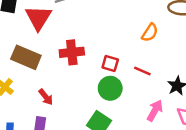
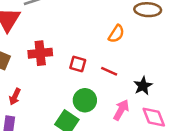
green circle: (110, 88) -> (85, 100), moved
red arrow: (46, 97) -> (15, 97), turned 63

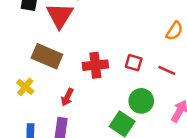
red cross: (40, 53) -> (95, 65), moved

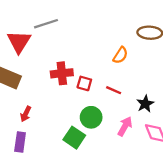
red cross: (95, 65) -> (62, 73), moved

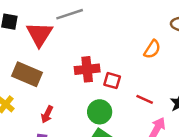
red line: (114, 90) -> (145, 99), moved
green circle: (91, 117) -> (100, 112), moved

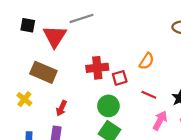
orange semicircle: (152, 49) -> (147, 61), moved
red square: (112, 81) -> (120, 78), turned -32

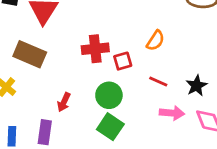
red arrow: (61, 108) -> (64, 102), moved
pink arrow: (160, 121) -> (172, 113), turned 66

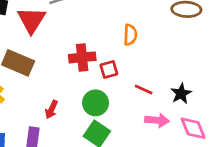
orange semicircle: (155, 41) -> (130, 35), moved, turned -30

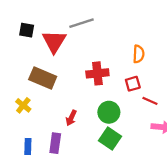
red square: (109, 69) -> (133, 84), moved

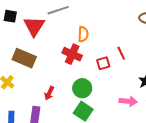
orange semicircle: (139, 54) -> (83, 34), moved
red cross: (97, 73) -> (72, 54), turned 30
red line: (150, 101) -> (121, 53), moved, turned 40

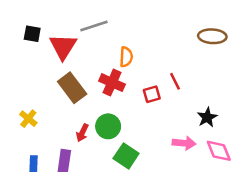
brown rectangle: (24, 58) -> (72, 88), moved, turned 30
green circle: (82, 88) -> (108, 126), moved

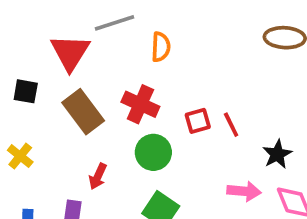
black square: (32, 34) -> (26, 91), moved
orange semicircle: (126, 57) -> (161, 47), moved
red line: (175, 81) -> (231, 125), moved
green circle: (108, 126) -> (153, 152), moved

